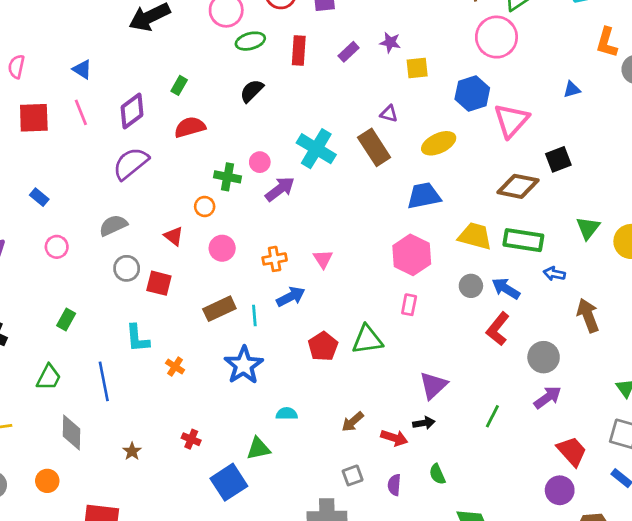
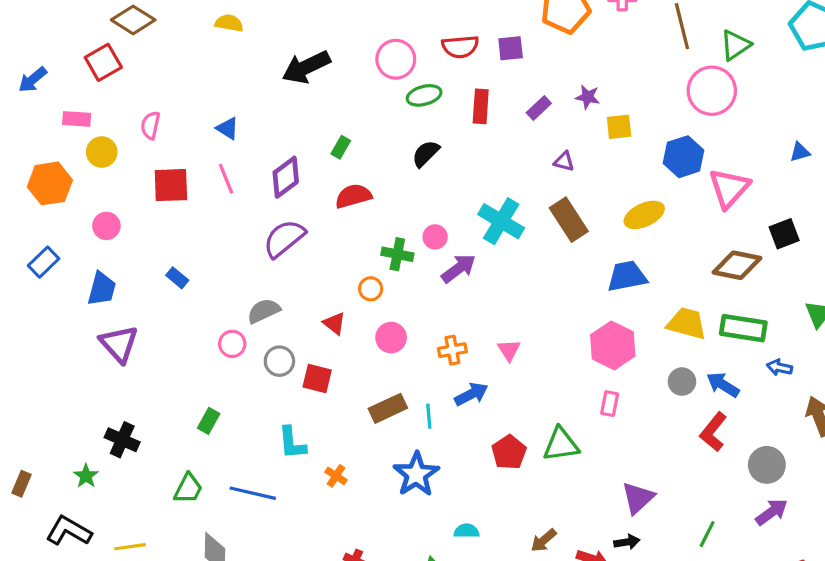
purple triangle: (389, 114) -> (564, 161), moved
pink circle: (57, 247) -> (232, 344), moved
blue line: (104, 381) -> (253, 493), turned -66

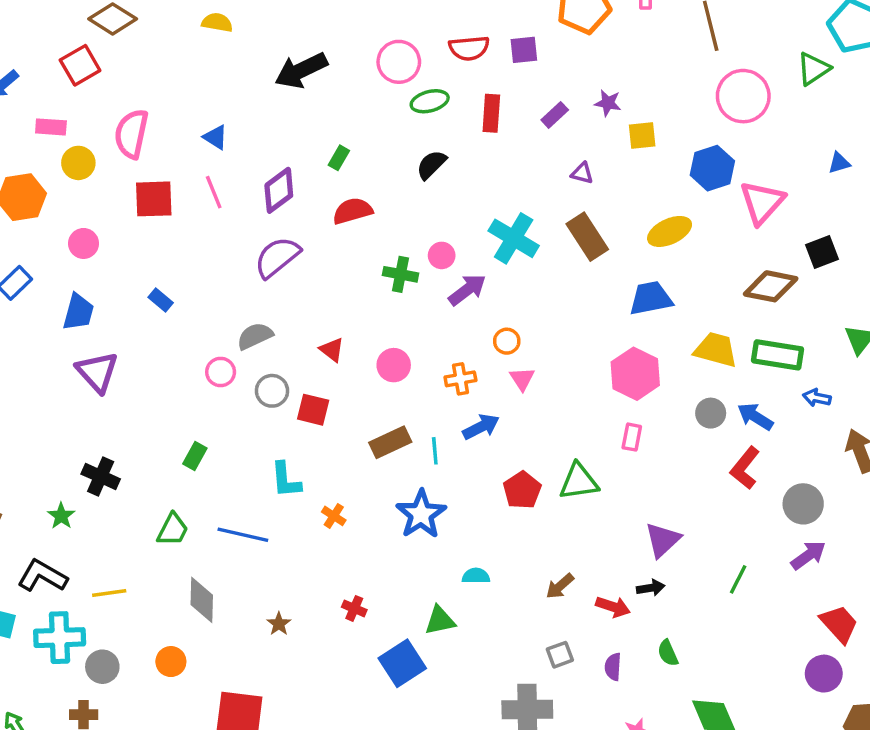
green triangle: (735, 45) -> (813, 69), moved
pink semicircle: (150, 125) -> (131, 134), size x1.6
orange circle: (371, 289) -> (507, 341), moved

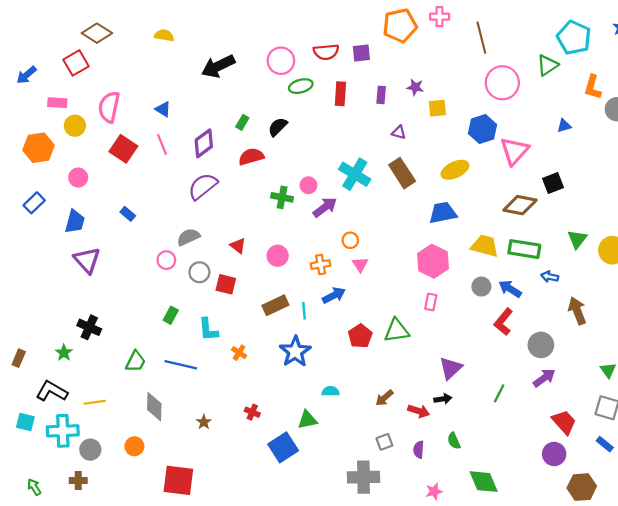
purple rectangle: (555, 115) -> (381, 95), turned -42
black semicircle: (431, 165) -> (278, 127), moved
red square: (154, 199) -> (123, 149), turned 36
green rectangle: (195, 456) -> (171, 315), moved

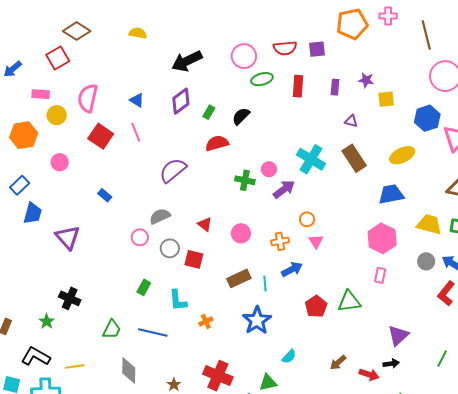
purple diamond: (204, 143) -> (181, 101), moved
blue trapezoid: (75, 222) -> (33, 213), moved
orange cross: (239, 353) -> (206, 321), turned 32
cyan semicircle: (330, 391) -> (289, 357), turned 133
red cross: (252, 412) -> (218, 376), size x2.0

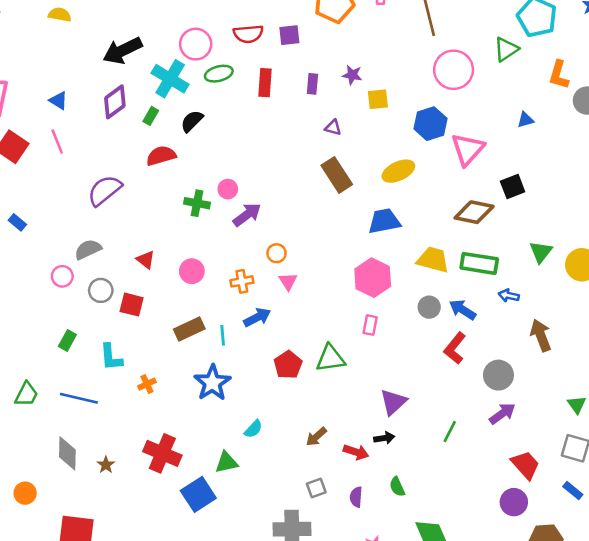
cyan cross: (311, 159) -> (170, 79), moved
gray diamond: (129, 371) -> (67, 453), moved

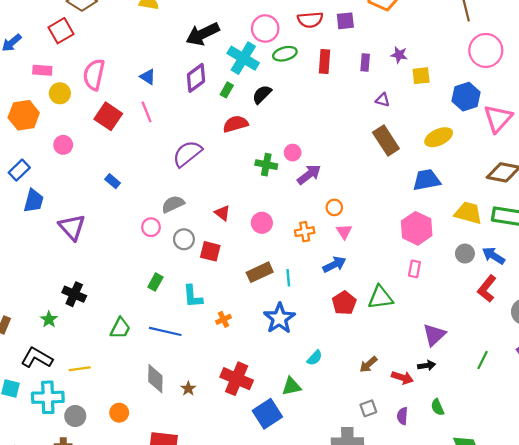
blue arrow: (257, 317) -> (334, 265), moved

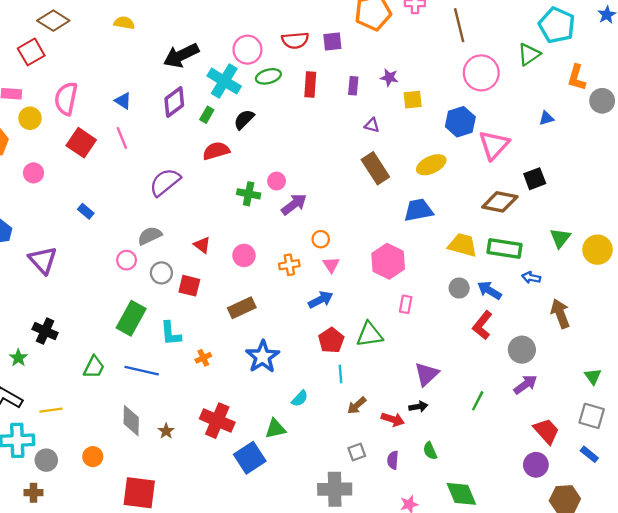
pink hexagon: (417, 228) -> (388, 261), moved
cyan line: (288, 278) -> (340, 374), moved
green rectangle: (155, 282) -> (131, 318), size x1.8

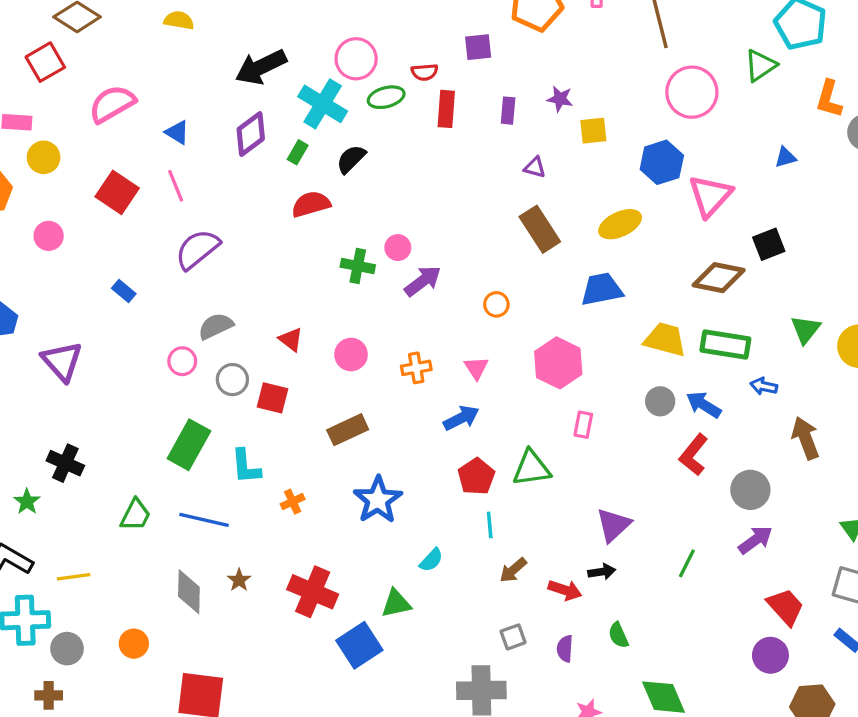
red semicircle: (295, 40) -> (425, 72), moved, size x0.7
pink semicircle: (66, 98) -> (112, 104), moved, turned 48
purple semicircle: (165, 182) -> (197, 249), moved
orange circle: (321, 239) -> (496, 304), moved
brown star: (166, 431) -> (239, 580), moved

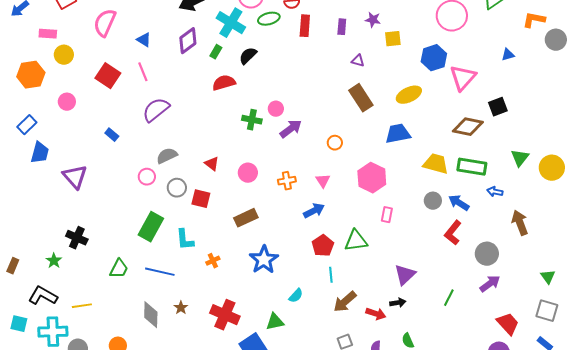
orange L-shape: (829, 99) -> (534, 20), turned 85
pink semicircle: (112, 104) -> (105, 23), turned -36
brown arrow: (513, 570) -> (345, 302), size x1.4

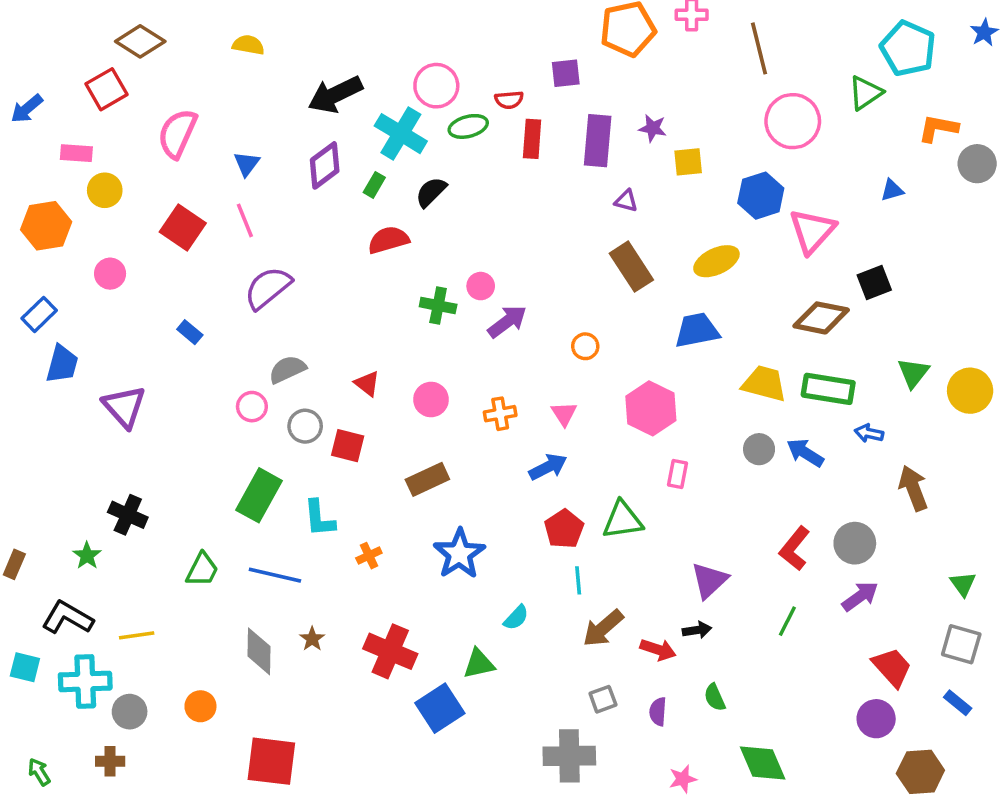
purple rectangle: (342, 27) -> (598, 141), size x1.8
blue triangle: (144, 40) -> (247, 164), turned 35
red L-shape: (453, 233) -> (794, 548), moved

